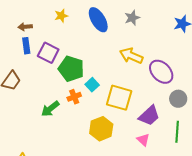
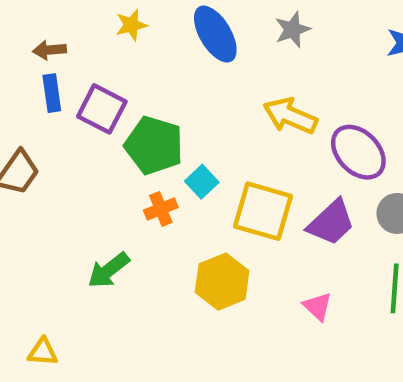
green arrow: (50, 109) -> (109, 270), moved
purple trapezoid: (149, 116) -> (331, 223), moved

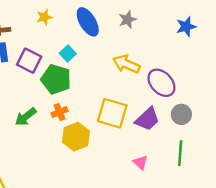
cyan square: (202, 182) -> (68, 54), moved
green arrow: (109, 270) -> (26, 117), moved
yellow hexagon: (222, 282) -> (76, 137), moved

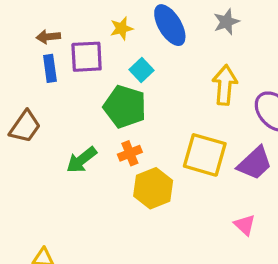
yellow star: (44, 17) -> (122, 28), moved
purple square: (29, 61) -> (87, 57), moved, turned -30
yellow arrow: (126, 64) -> (225, 85), turned 72

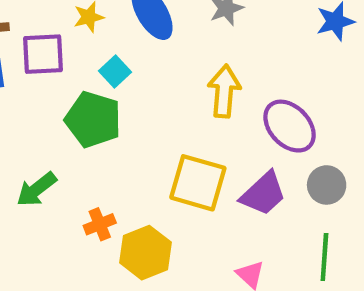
orange cross: (130, 153) -> (100, 224), moved
yellow hexagon: (153, 188) -> (146, 253), moved

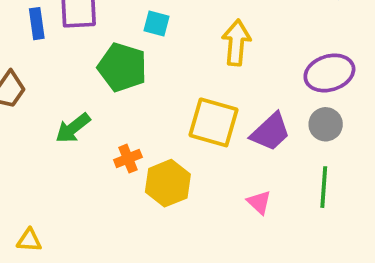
cyan square: (115, 72) -> (156, 24), moved, turned -32
purple ellipse: (290, 126) -> (329, 73), moved, turned -63

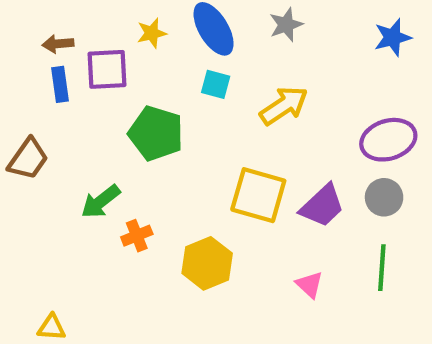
cyan square: (156, 24) -> (216, 84), moved
yellow arrow: (236, 43) -> (284, 106), turned 51
orange cross: (128, 159) -> (137, 236), moved

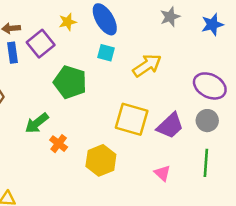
gray star: (286, 25) -> (170, 17), moved
purple square: (107, 69) -> (41, 44), turned -36
purple ellipse: (388, 140) -> (210, 86), turned 44
orange cross: (137, 236) -> (59, 144), turned -30

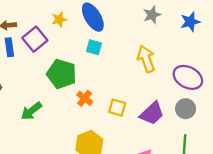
yellow arrow: (147, 65) -> (146, 59), moved, turned -76
yellow square: (132, 119) -> (117, 108), size x0.6
orange cross: (59, 144) -> (85, 98), moved

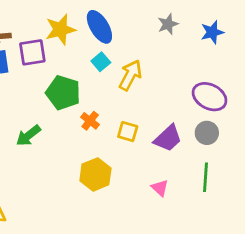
yellow star: (59, 19) -> (61, 30), size x1.6
purple square: (35, 39) -> (32, 52), turned 30
cyan square: (94, 47) -> (101, 62), turned 35
yellow arrow: (146, 59) -> (130, 75), moved, turned 48

